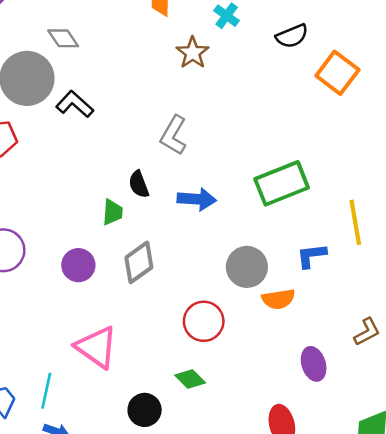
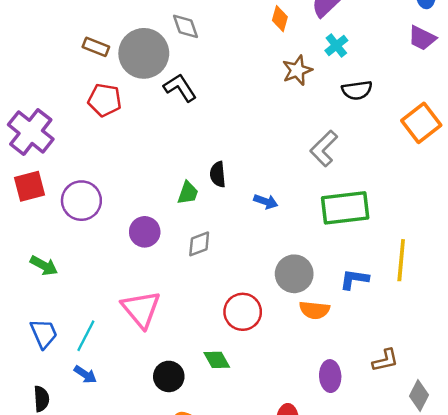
black semicircle: (292, 36) -> (357, 90), moved
gray L-shape: (174, 135) -> (324, 148), moved
blue arrow: (197, 199) -> (266, 202), size x0.7
gray diamond: (139, 262) -> (199, 244), size x0.7

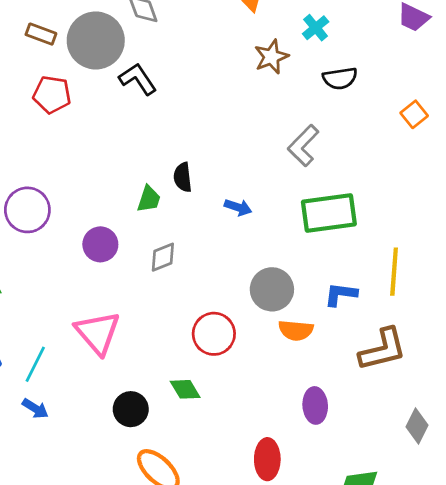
orange square: (421, 123) -> (414, 114), size x0.6
brown L-shape: (385, 360) -> (383, 349), moved, size x1.6

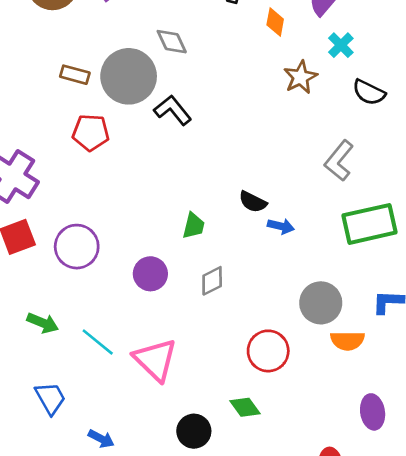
black semicircle: (340, 78) -> (369, 92), turned 40
black semicircle: (183, 177) -> (253, 202), moved, turned -52
cyan line: (35, 364) -> (98, 342), moved, turned -72

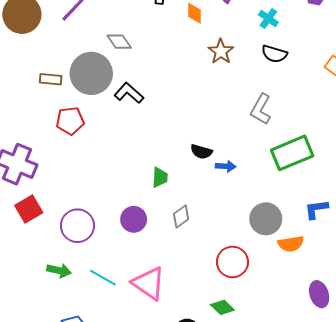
cyan cross: (341, 45) -> (268, 18), moved
purple circle: (77, 247) -> (77, 226), moved

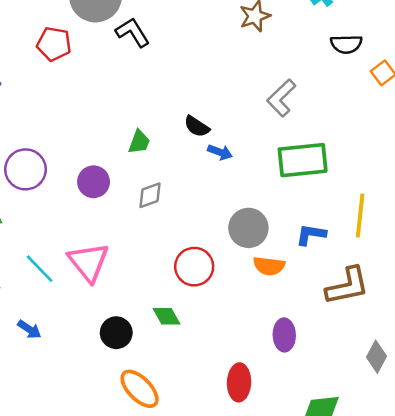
black semicircle: (274, 54) -> (346, 44), moved, turned -35
cyan line: (103, 278) -> (40, 269), moved

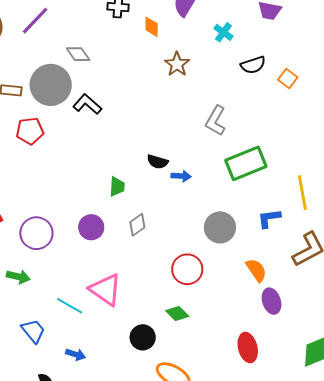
orange semicircle: (269, 266) -> (256, 270), moved, turned -115

